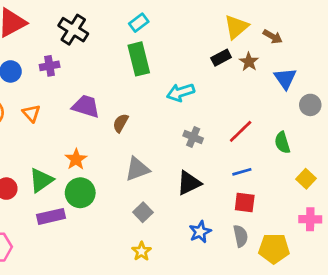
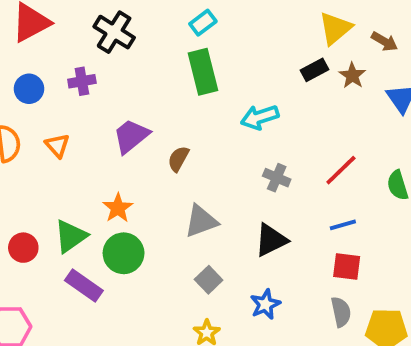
purple trapezoid: (86, 106) -> (131, 136), turned -56
purple rectangle: (51, 216) -> (84, 285), turned 48
blue star: (200, 232) -> (265, 304), moved

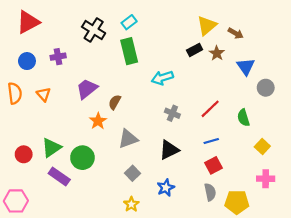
black cross: (114, 32) -> (94, 30), moved
orange star: (118, 208) -> (98, 121), moved
red square: (347, 267) -> (213, 165), turned -35

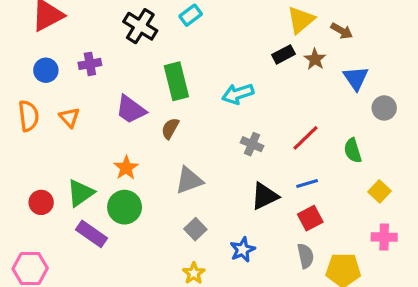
green rectangle: (129, 51) -> (176, 81), moved
purple trapezoid: (87, 89) -> (131, 110), turned -105
orange star: (98, 121) -> (126, 168), moved
black triangle: (169, 150) -> (265, 196), moved

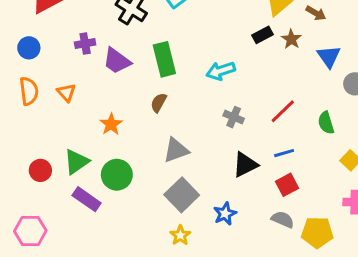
blue circle: (46, 70) -> (29, 48), moved
purple trapezoid: (131, 110) -> (117, 61), moved
orange star: (126, 168) -> (111, 124), moved
gray square: (195, 229) -> (182, 195), size x1.6
gray semicircle: (305, 256) -> (283, 219), turned -55

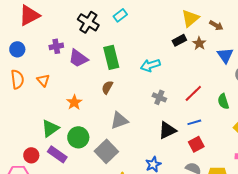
red circle: (40, 170) -> (31, 155), moved
gray square: (182, 195) -> (106, 151), moved

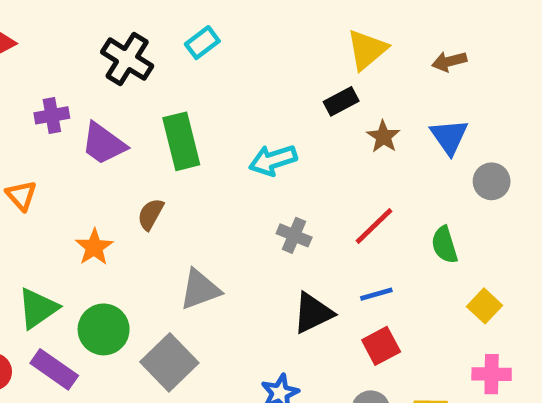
brown arrow: (216, 25) -> (449, 61), moved, turned 136
brown star: (199, 43) -> (383, 137), moved
brown semicircle: (107, 87) -> (151, 214), moved

